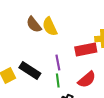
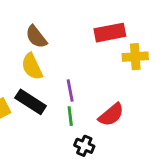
yellow semicircle: (50, 27) -> (32, 67), moved
red rectangle: (86, 50) -> (110, 33), moved

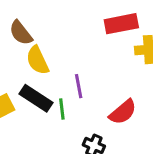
brown semicircle: (36, 37) -> (21, 33), moved
green line: (70, 116) -> (62, 109), moved

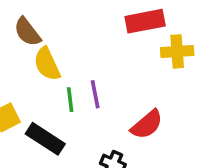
black rectangle: (36, 98) -> (45, 139), moved
green line: (62, 109) -> (70, 100), moved

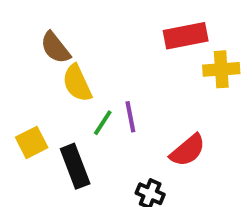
green line: (70, 100) -> (103, 123), turned 40
black rectangle: (45, 139) -> (75, 166), turned 36

